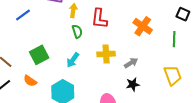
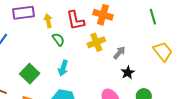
orange cross: (143, 26) -> (103, 15), moved
yellow cross: (106, 54) -> (96, 42), moved

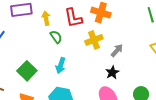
black star: (128, 73) -> (112, 72), moved

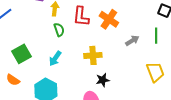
yellow cross: (94, 40) -> (93, 55), moved
gray arrow: (117, 50) -> (132, 41), moved

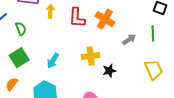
green semicircle: (59, 30) -> (21, 29), moved
orange semicircle: (13, 80) -> (12, 84), turned 96
black star: (103, 80) -> (109, 71), moved

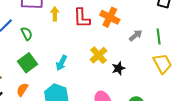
green line: (153, 33) -> (159, 37), moved
yellow cross: (91, 56) -> (99, 55), turned -30

